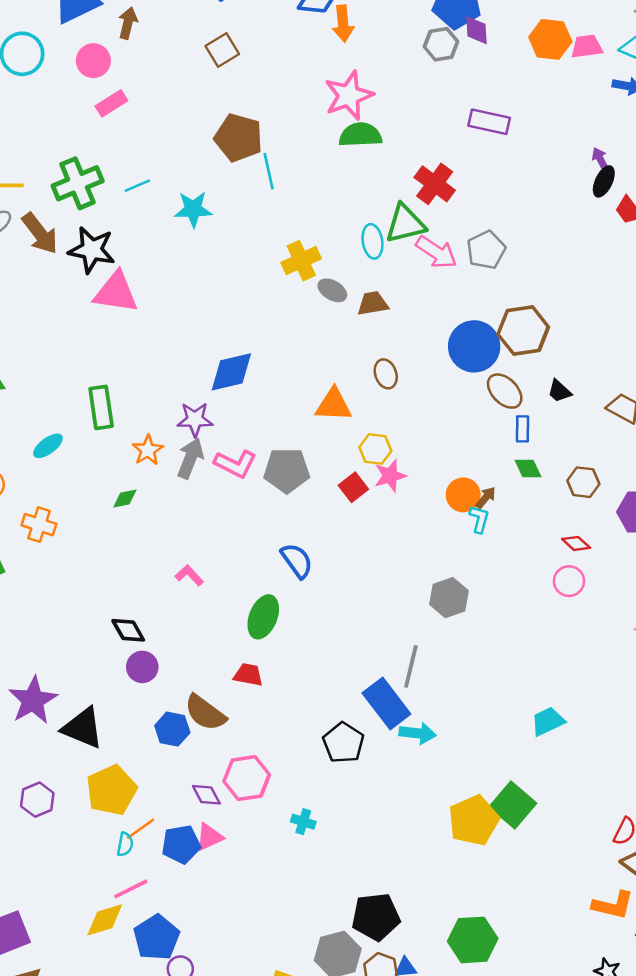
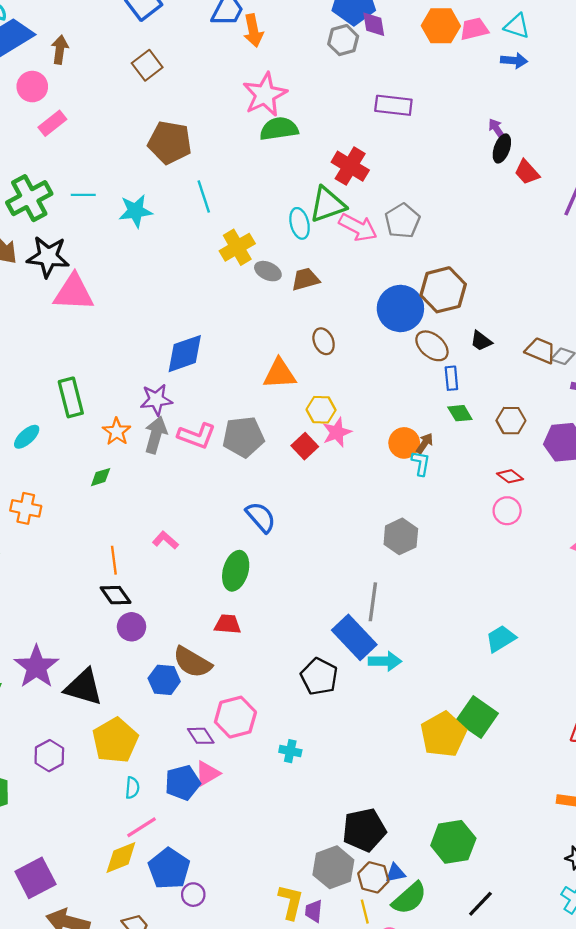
cyan line: (269, 171) -> (204, 197), moved
cyan line: (137, 186) -> (83, 195), turned 30
orange line: (141, 829) -> (114, 560), moved, turned -56

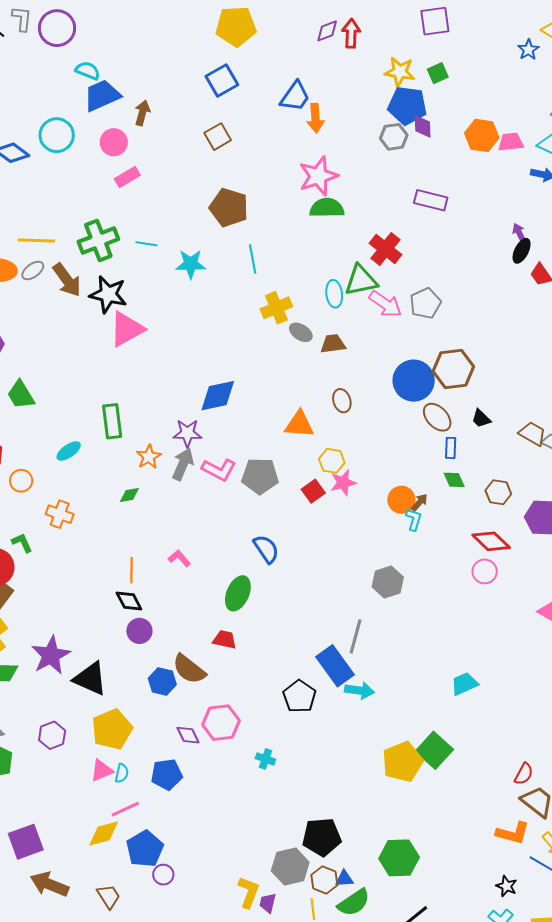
pink triangle: (74, 293) -> (127, 329), turned -39
red diamond: (510, 476) -> (491, 541), size x1.6
pink triangle: (207, 773) -> (102, 770), moved

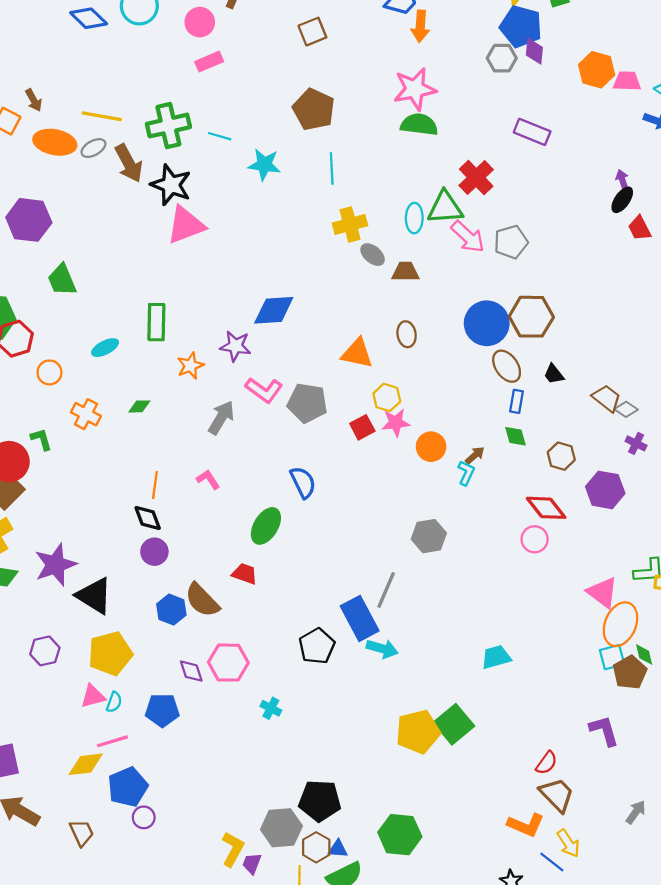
gray arrow: (183, 464) -> (221, 418), moved
green diamond: (129, 495) -> (139, 406), moved
orange circle: (401, 500) -> (431, 447), moved

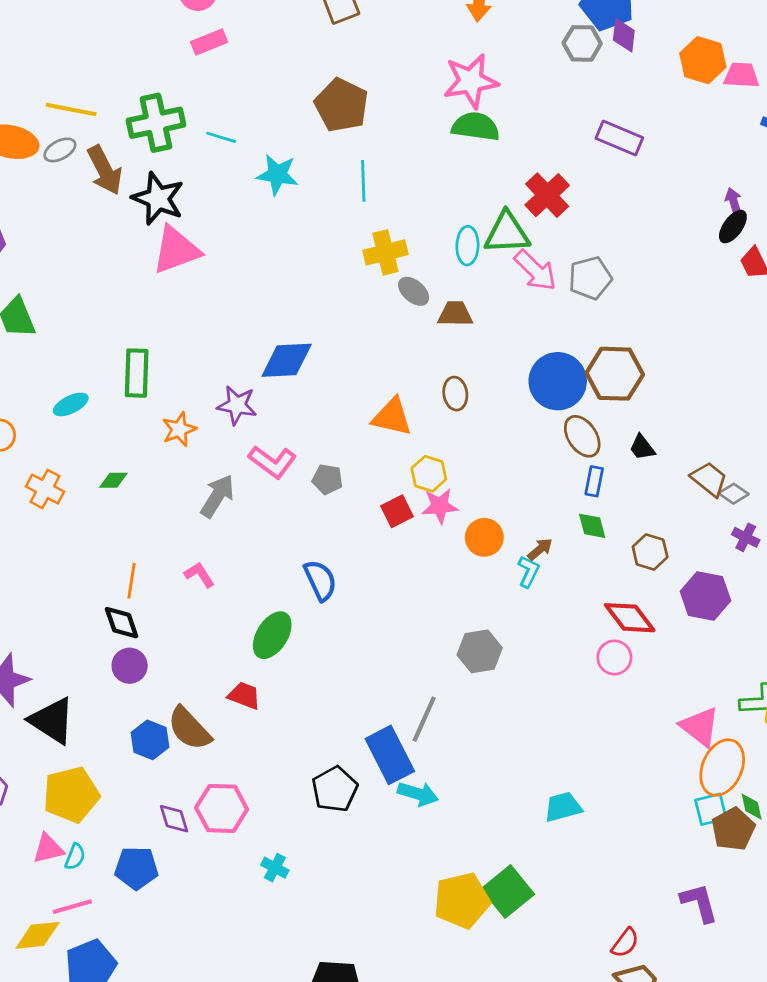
gray pentagon: (307, 403) -> (327, 479), size x0.6

